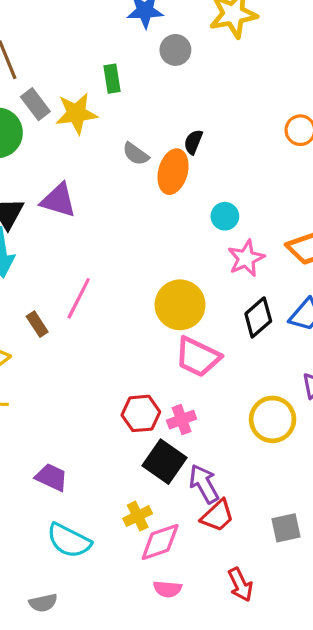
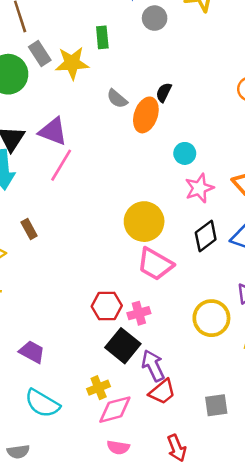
pink line: (79, 298) -> (61, 165), moved

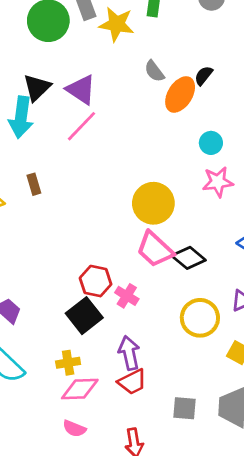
black diamond: (206, 236) -> (189, 258), moved, turned 64
pink cross: (139, 313) -> (127, 296), turned 35
black square: (123, 346) -> (84, 316), moved

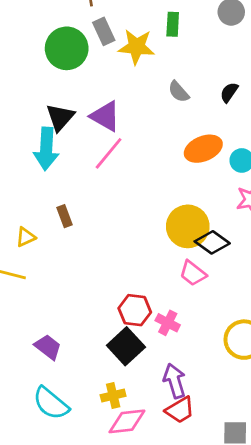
orange ellipse: (180, 94) -> (203, 149), moved, turned 40
pink trapezoid: (155, 249) -> (193, 273), size x0.7
black diamond: (189, 258) -> (212, 242), moved

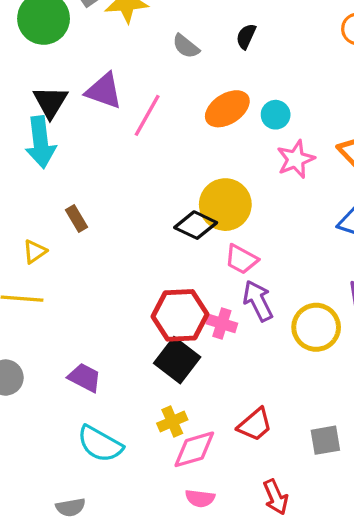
pink line: (109, 153) -> (147, 115), moved
black diamond: (212, 242) -> (196, 225), moved
red hexagon: (135, 310) -> (180, 315), size x1.4
purple arrow: (175, 381) -> (258, 301), moved

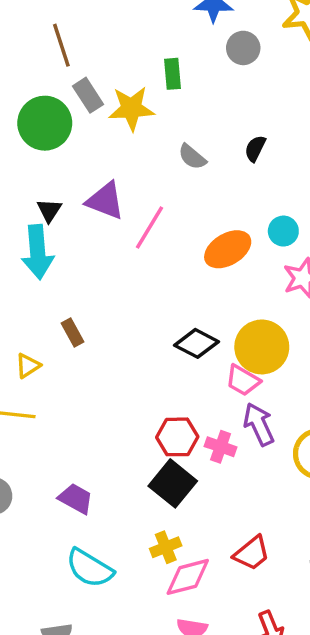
black triangle: (50, 102) -> (49, 210), size x0.7
orange ellipse: (227, 109) -> (228, 249), moved
yellow circle: (225, 205) -> (262, 347), moved
red hexagon: (180, 315) -> (177, 437), size x0.7

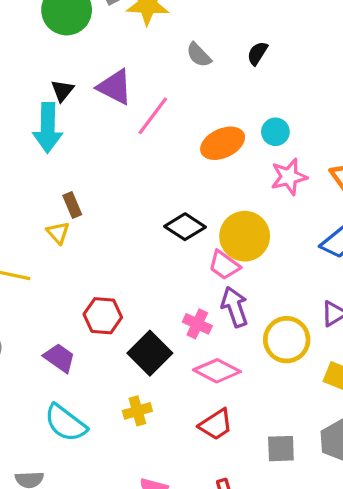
yellow triangle: (28, 366) -> (58, 233), moved, turned -45
red hexagon: (177, 437) -> (103, 316), moved
pink diamond: (188, 577) -> (217, 371), moved, turned 36

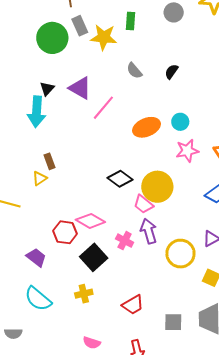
yellow triangle: (58, 233) -> (40, 178), turned 35
pink diamond: (217, 371) -> (90, 221), moved

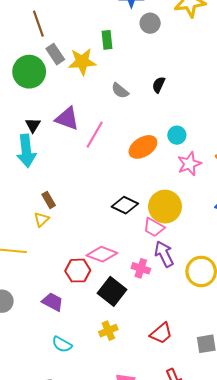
cyan semicircle: (38, 299) -> (62, 344), size x0.7

